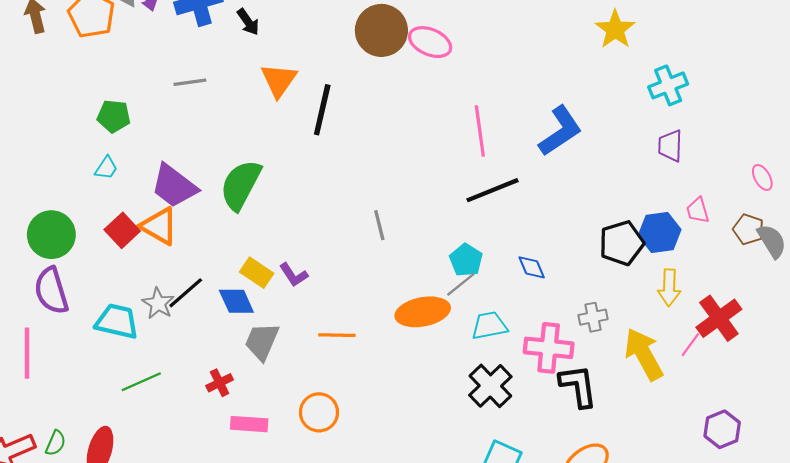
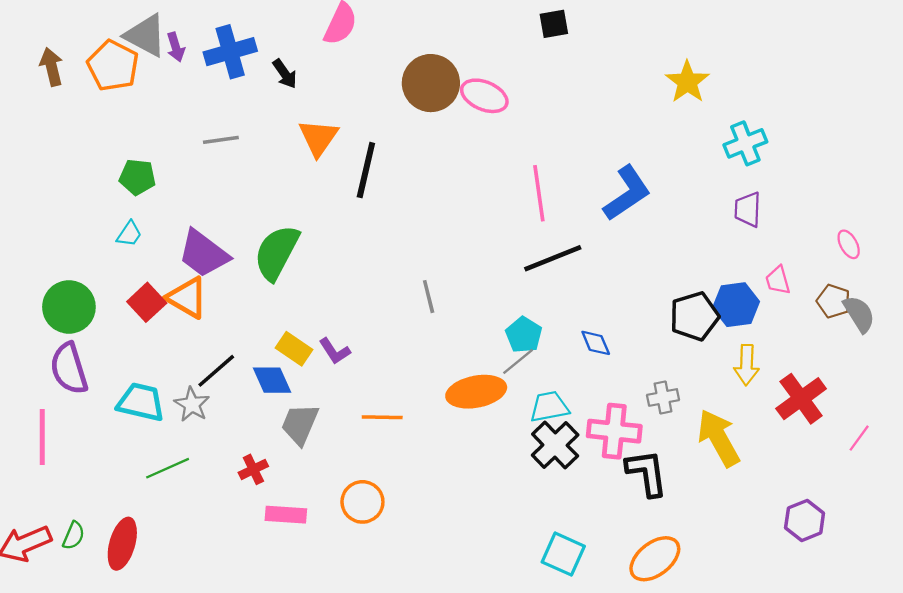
gray star: (158, 303) -> (192, 404), moved
pink line: (690, 345) -> (859, 438), moved
black cross: (490, 386) -> (555, 445), moved

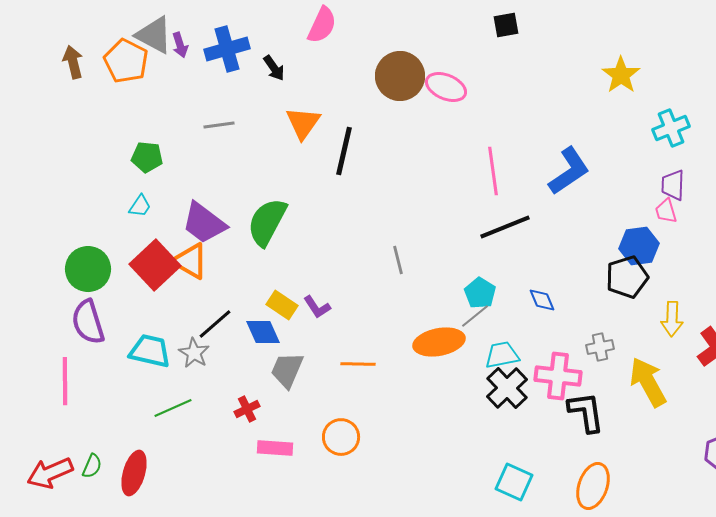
pink trapezoid: (778, 280) -> (666, 211), moved
red square: (147, 302) -> (155, 265), size x1.5
blue hexagon: (736, 305) -> (639, 246), moved
orange ellipse: (655, 559) -> (593, 486), turned -33

